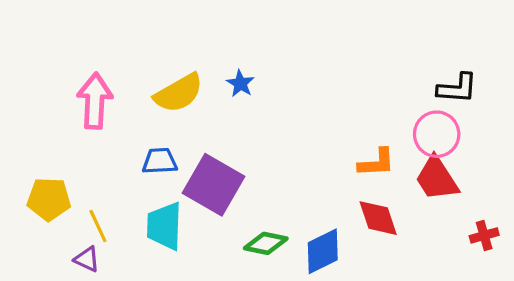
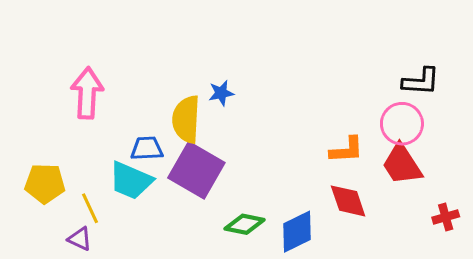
blue star: (240, 84) -> (221, 93), moved, turned 30
yellow semicircle: (179, 93) -> (186, 119), moved, turned 123
cyan trapezoid: (164, 226) -> (131, 181), moved, turned -69

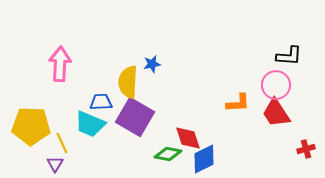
yellow pentagon: (45, 183) -> (31, 126), size x1.4
red diamond: (348, 201) -> (188, 138), moved
purple triangle: (80, 239) -> (55, 164), turned 36

